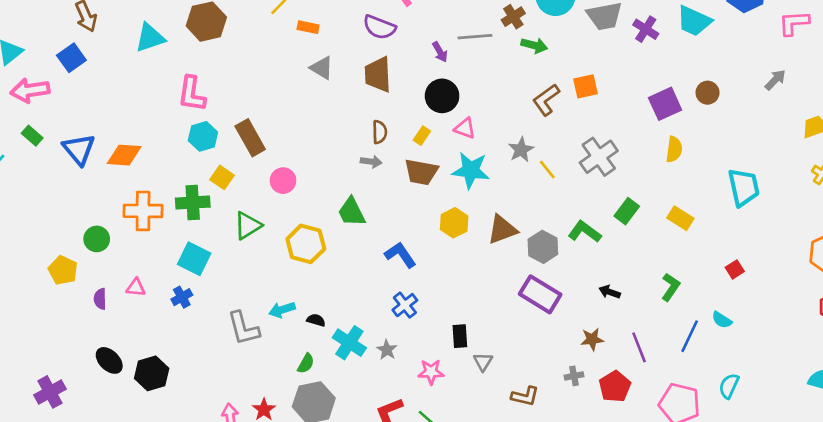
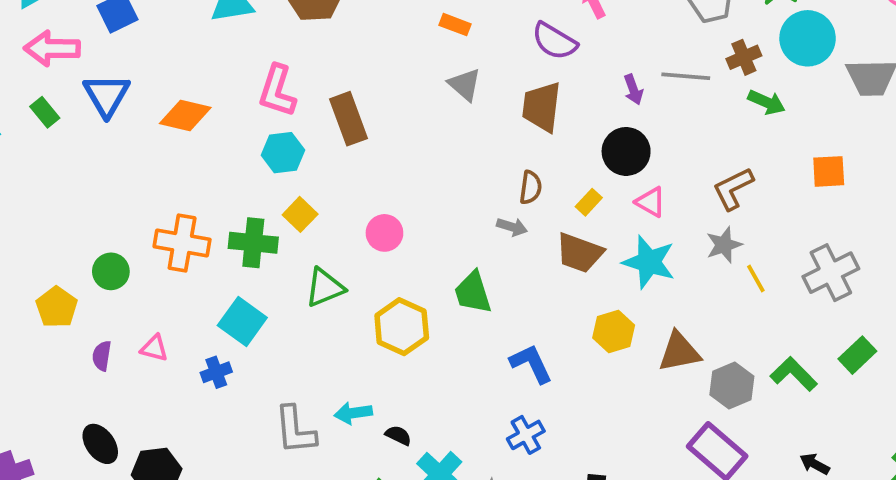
brown L-shape: (546, 100) -> (733, 189), moved
brown rectangle: (250, 138) -> (348, 119), moved
blue triangle: (79, 149) -> (107, 95), moved
orange diamond: (124, 155) -> (185, 116), moved

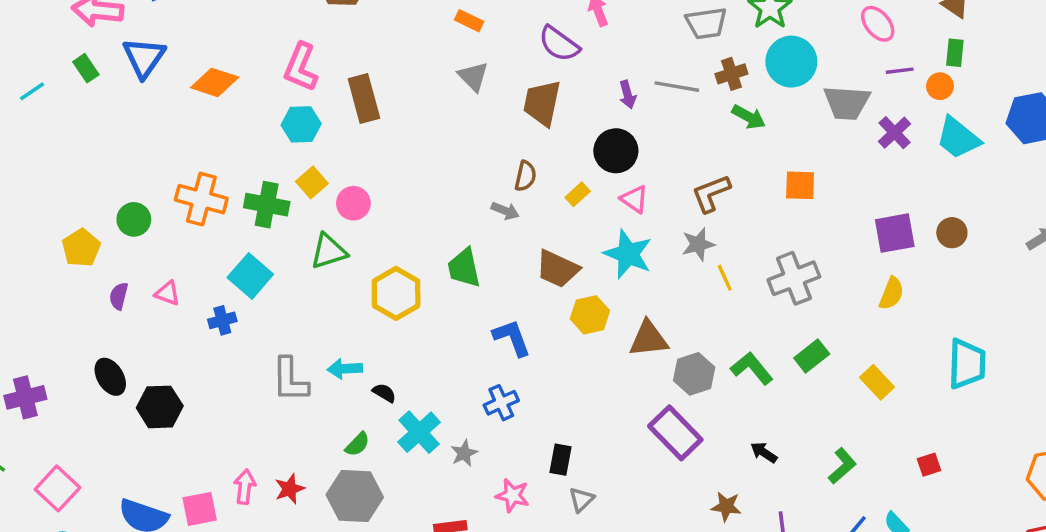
pink circle: (384, 233) -> (353, 203), moved
brown trapezoid: (580, 253) -> (557, 269), moved

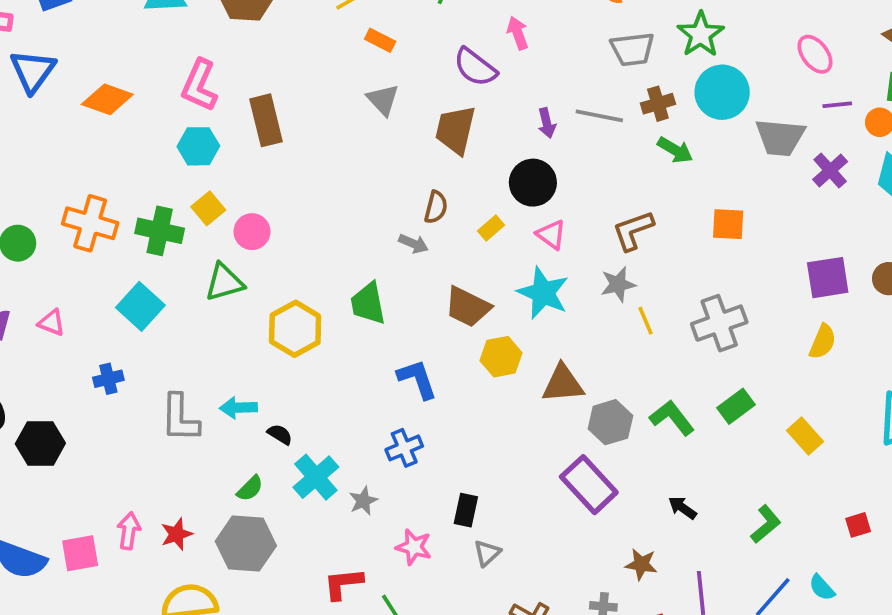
blue cross: (222, 320) -> (108, 379), moved

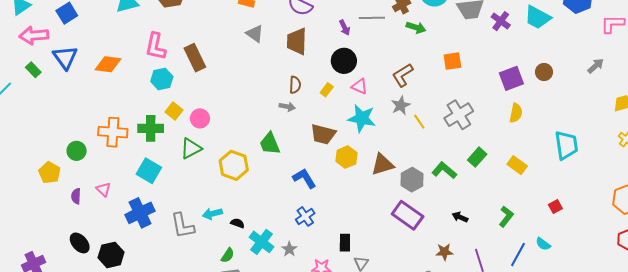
pink triangle: (52, 323) -> (103, 189), turned 35
blue cross: (108, 379) -> (140, 213), size x1.8

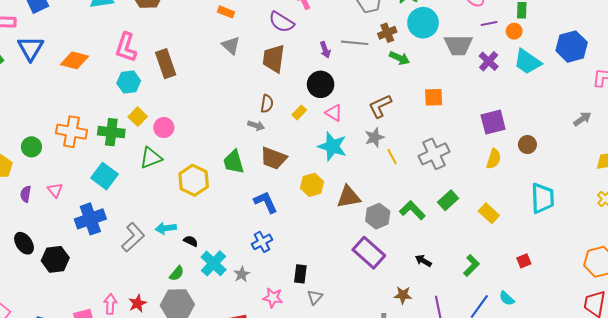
brown circle: (544, 72) -> (527, 145), moved
brown trapezoid: (323, 134) -> (274, 158), moved
gray L-shape: (182, 226) -> (133, 237), turned -128

